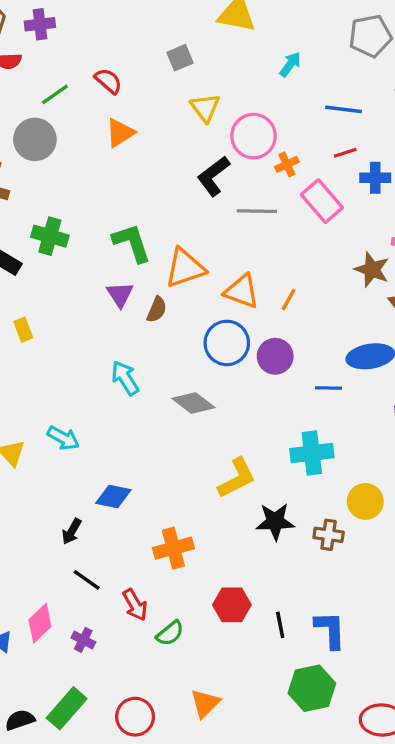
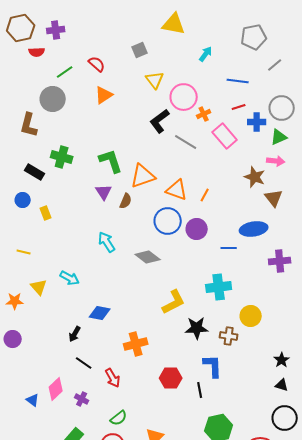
gray line: (257, 211) -> (186, 142), turned 30
blue L-shape: (330, 630) -> (213, 366), moved
green semicircle: (170, 633) -> (119, 418), moved

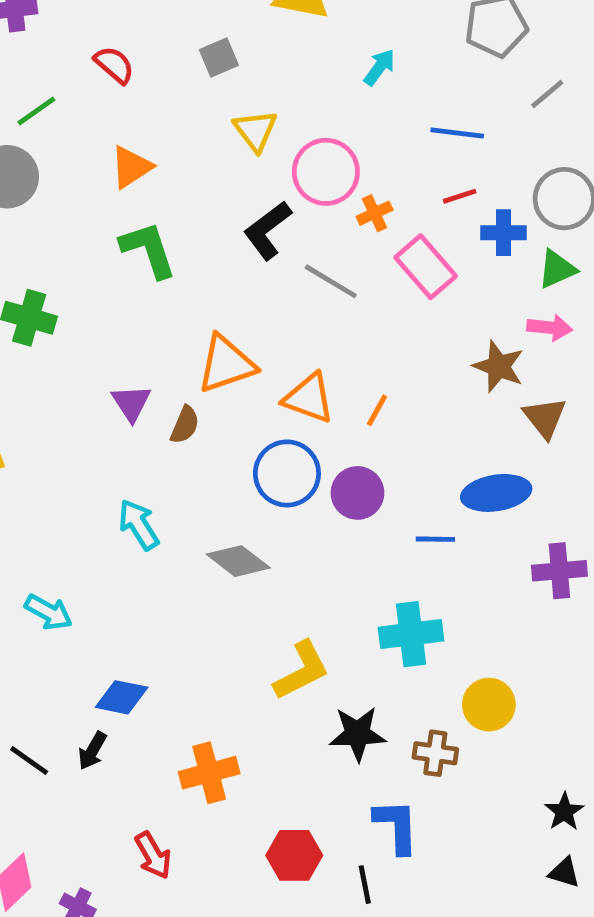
red semicircle: (97, 64) -> (114, 65), moved
green L-shape: (111, 161) -> (148, 250), moved
black arrow: (75, 334) -> (92, 751), moved
black line: (84, 363) -> (29, 761), moved

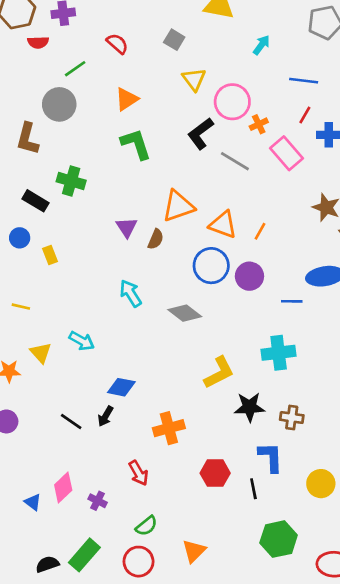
gray square: (219, 58) -> (174, 40), turned -36
red line: (460, 196) -> (305, 115), turned -42
yellow circle: (489, 705) -> (321, 484), moved

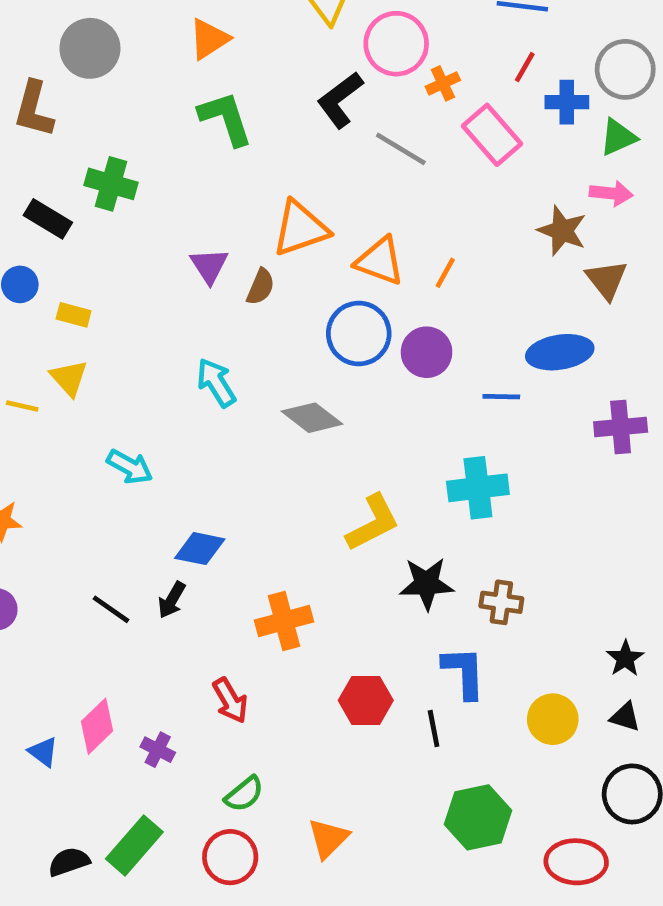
yellow rectangle: (50, 255) -> (74, 315), turned -54
yellow triangle: (41, 353) -> (69, 378), moved

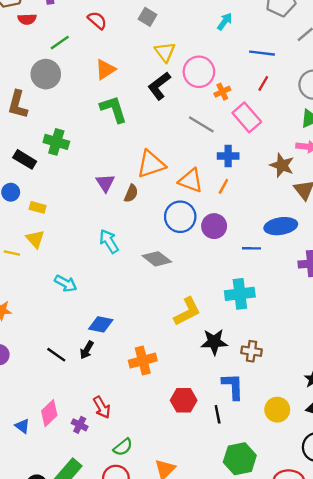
black L-shape: (340, 100) -> (159, 86), moved
blue cross: (567, 102) -> (228, 156), moved
red arrow: (230, 700) -> (102, 407), moved

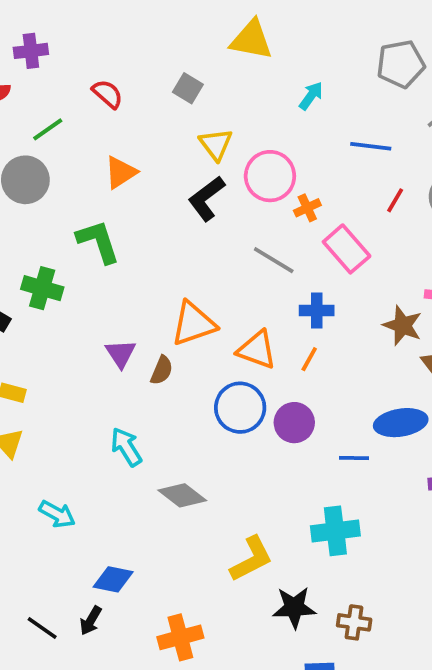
red line: (263, 83) -> (395, 200), moved
green L-shape: (114, 109) -> (98, 241), moved
gray diamond: (157, 259) -> (182, 495), moved

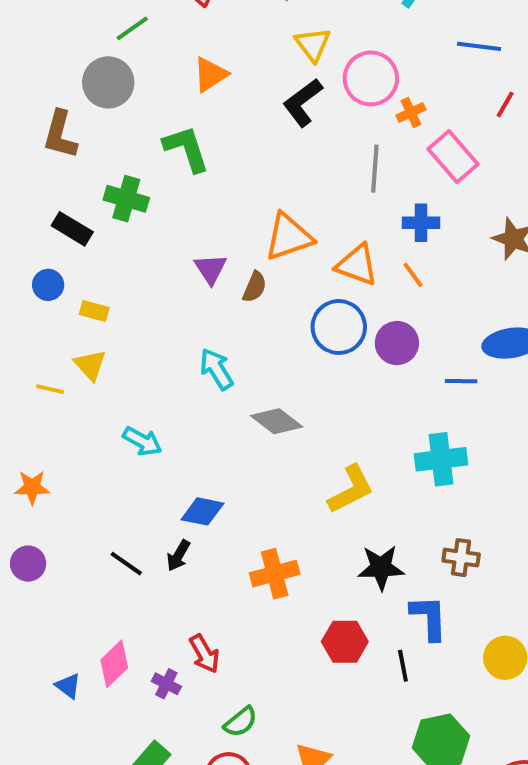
gray line: (274, 260) -> (375, 169), turned 63
orange line: (309, 359) -> (413, 275), turned -65
black star: (294, 607) -> (381, 568), moved

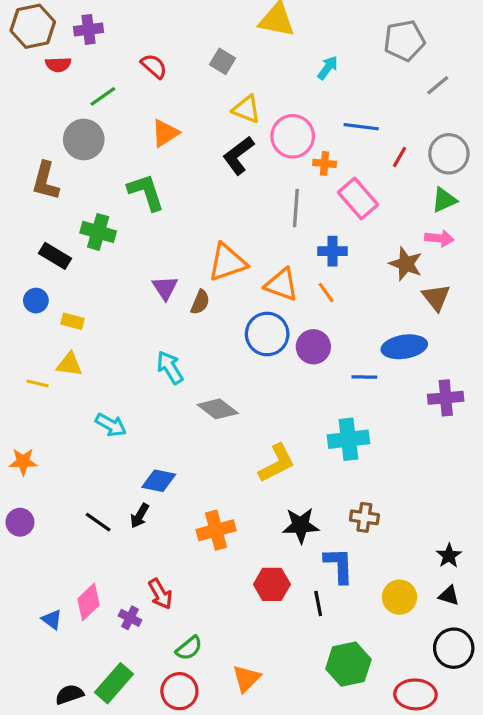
yellow triangle: (313, 44) -> (246, 109), turned -32
blue line: (479, 46) -> (361, 127), moved
orange cross: (411, 113) -> (325, 163), turned 30
yellow triangle: (90, 365) -> (69, 364), turned -40

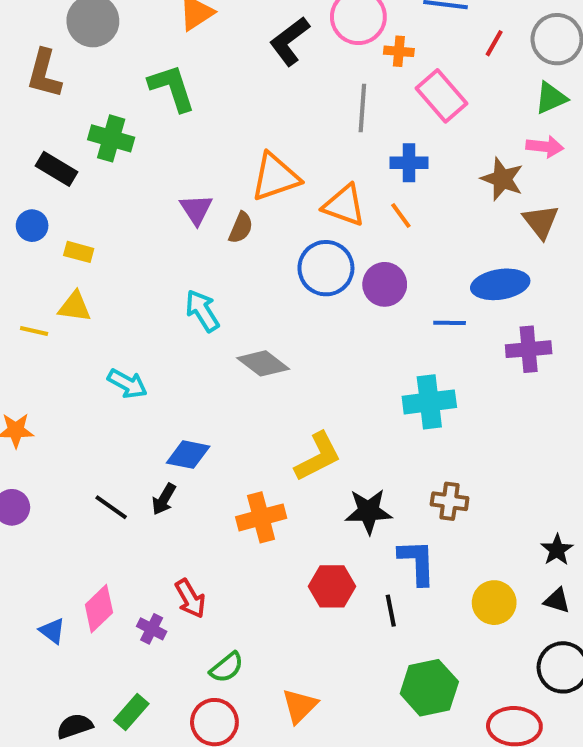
purple cross: (446, 398) -> (529, 349), moved
yellow L-shape: (277, 463) -> (318, 457), moved
green rectangle: (114, 683) -> (131, 712), size x0.7

